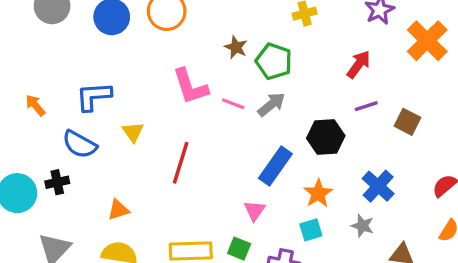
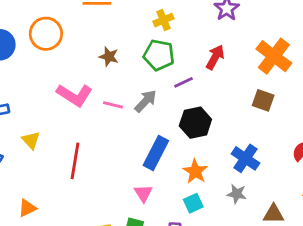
orange cross: (427, 41) -> (274, 56), moved
green pentagon: (274, 61) -> (159, 55), moved
pink L-shape: (190, 86) -> (75, 95), turned -32
purple line: (366, 106) -> (184, 82), moved

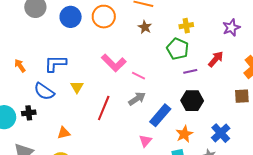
brown star: (109, 57) -> (145, 27), moved
brown square: (263, 100) -> (242, 96), turned -35
gray arrow: (146, 101) -> (137, 99), moved

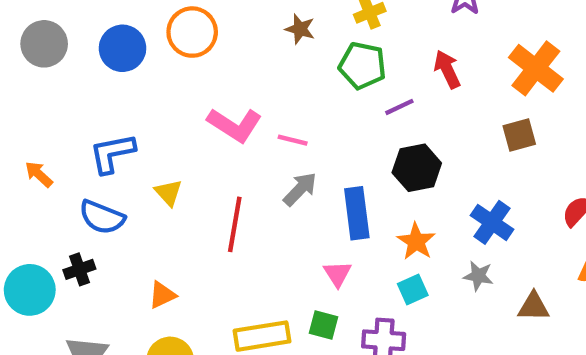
brown star: (145, 27) -> (300, 29), moved
red arrow: (216, 59) -> (447, 69), turned -54
blue rectangle: (160, 115) -> (357, 213), turned -35

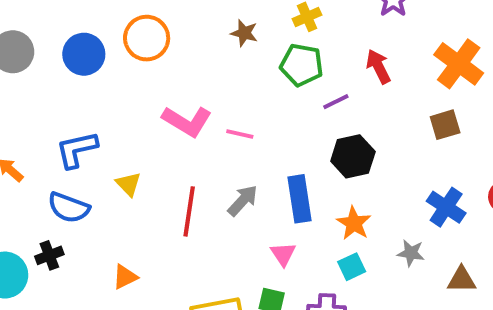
gray arrow: (300, 189) -> (243, 200), moved
blue cross: (492, 222) -> (446, 207), moved

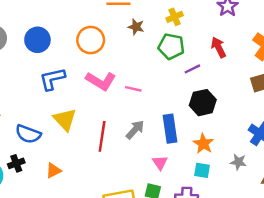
orange circle: (147, 38) -> (91, 40), moved
blue L-shape: (77, 150) -> (52, 79), moved
yellow triangle: (128, 184) -> (65, 120), size x1.5
cyan square: (352, 267) -> (202, 170), turned 35
orange triangle: (125, 277) -> (53, 171), moved

